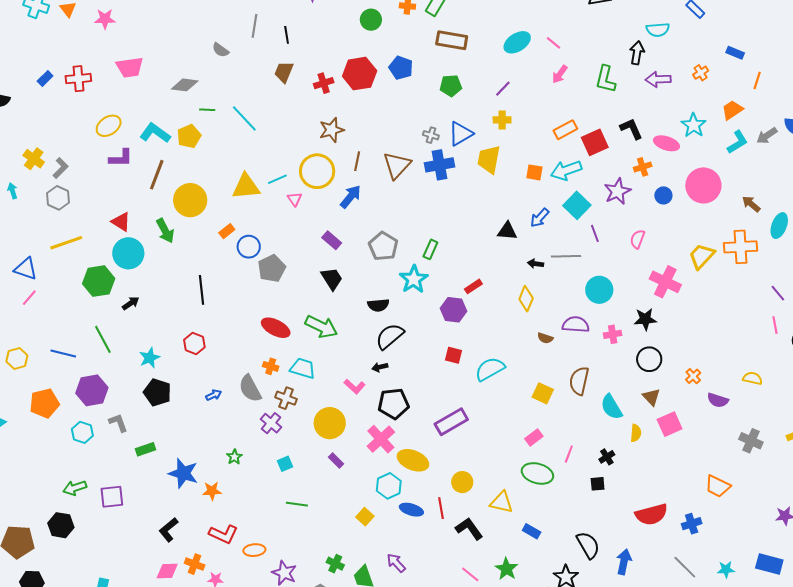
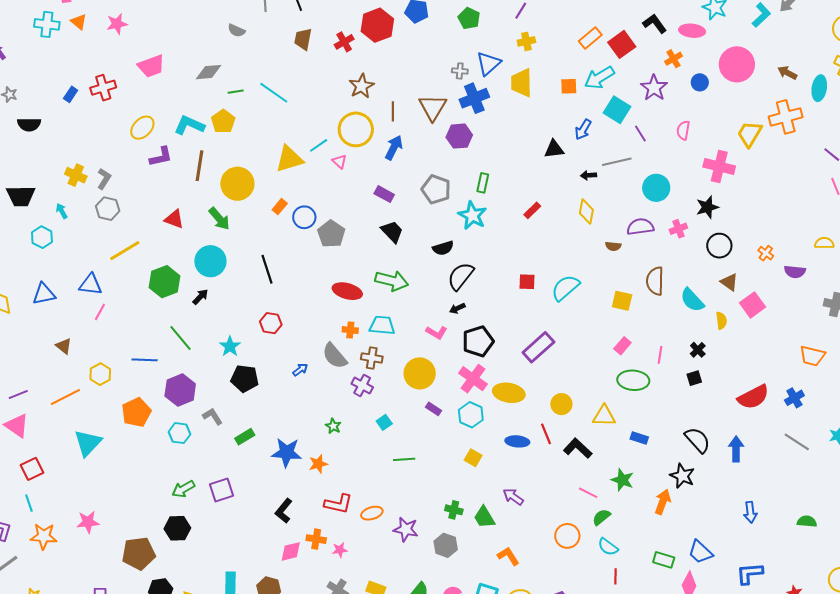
green pentagon: (451, 86) -> (469, 18), turned -30
cyan circle: (128, 253) -> (210, 261), moved
purple hexagon: (454, 310) -> (459, 136), moved
cyan hexagon: (389, 486) -> (471, 415), moved

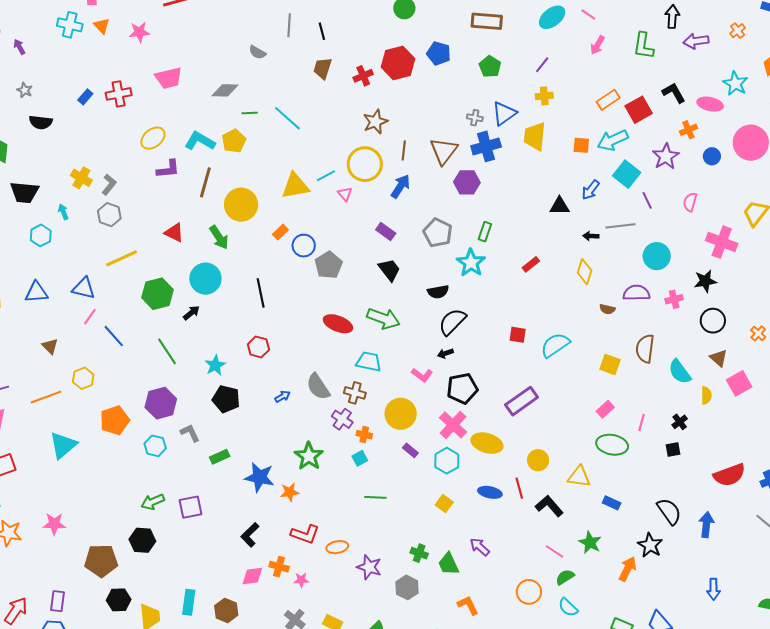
orange cross: (350, 330) -> (364, 435), moved
blue line: (145, 360) -> (114, 336), moved, turned 40
green star: (333, 426) -> (309, 456), size x1.8

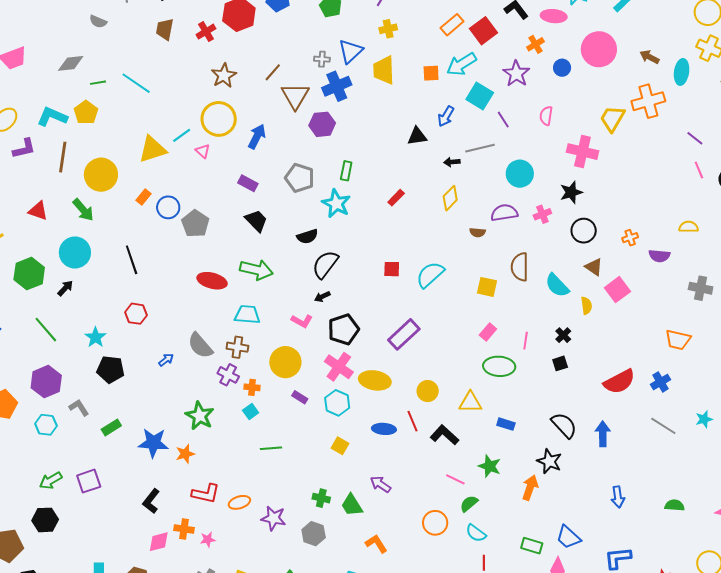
brown line: (404, 150) -> (273, 72), moved, turned 42
yellow diamond: (585, 272) -> (450, 198), turned 35
orange cross: (758, 333) -> (630, 238), turned 35

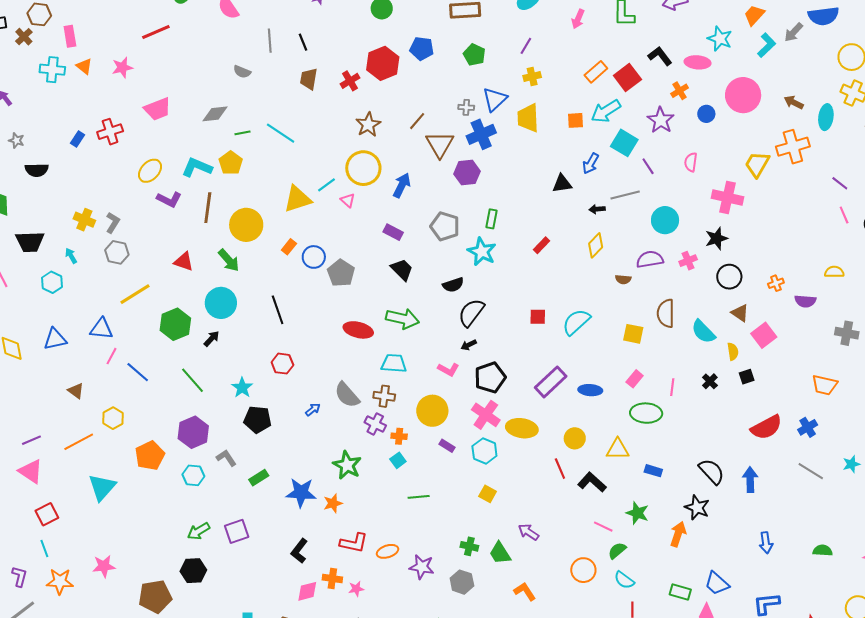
purple L-shape: (24, 149) -> (169, 199), turned 40
black square: (560, 363) -> (747, 377), moved
blue ellipse: (384, 429) -> (590, 390), moved

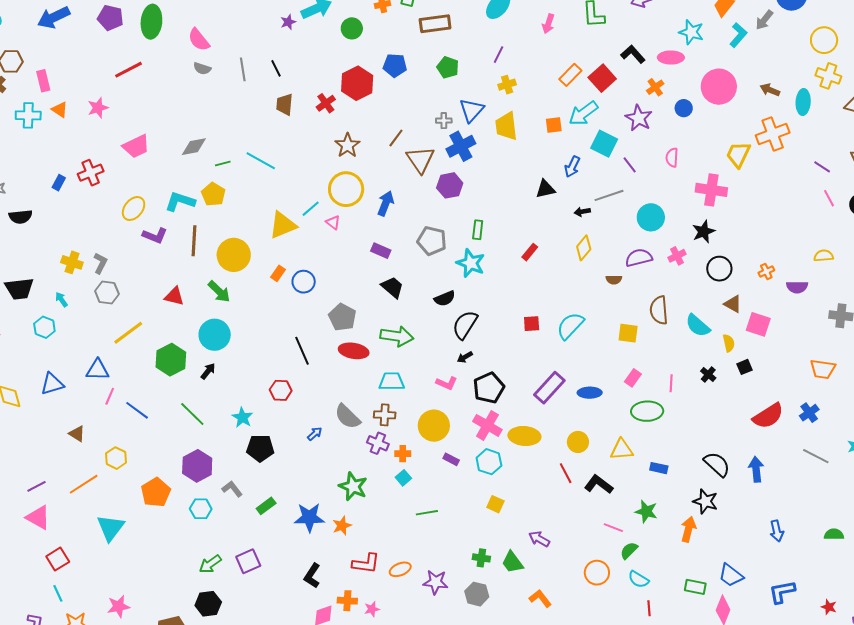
gray semicircle: (242, 72) -> (202, 69), moved
gray pentagon: (341, 273) -> (342, 317), moved
black line: (278, 310) -> (302, 351), moved
pink square: (764, 335) -> (758, 324), turned -30

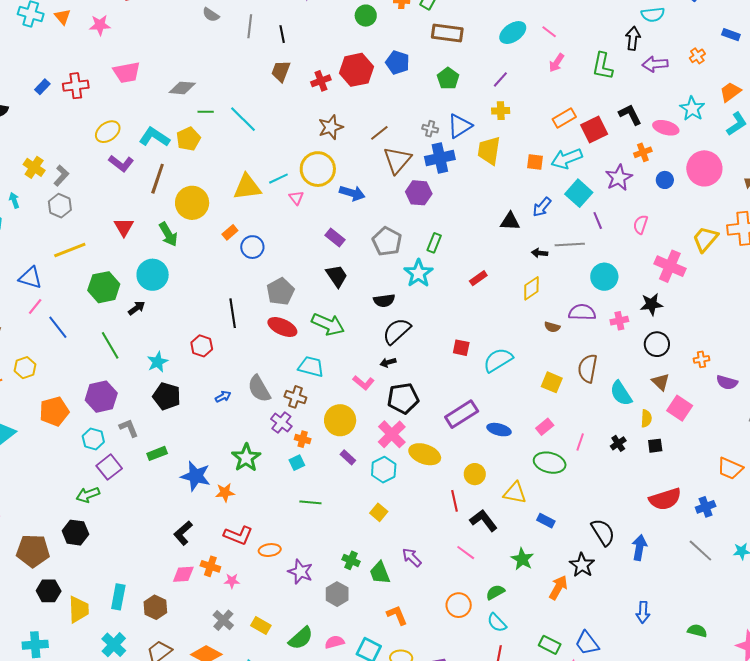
blue arrow: (386, 203) -> (352, 193), turned 70
red triangle: (174, 296) -> (124, 227), turned 30
pink line: (613, 528) -> (466, 553), moved
purple square: (248, 561) -> (109, 467), moved, turned -30

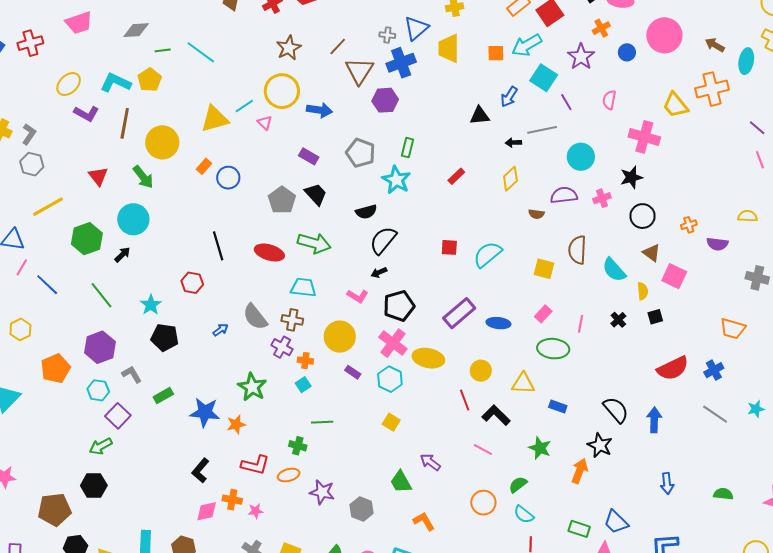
yellow trapezoid: (705, 239) -> (675, 105), turned -72
gray pentagon: (280, 292) -> (282, 200), moved
green cross: (351, 560) -> (298, 446), moved

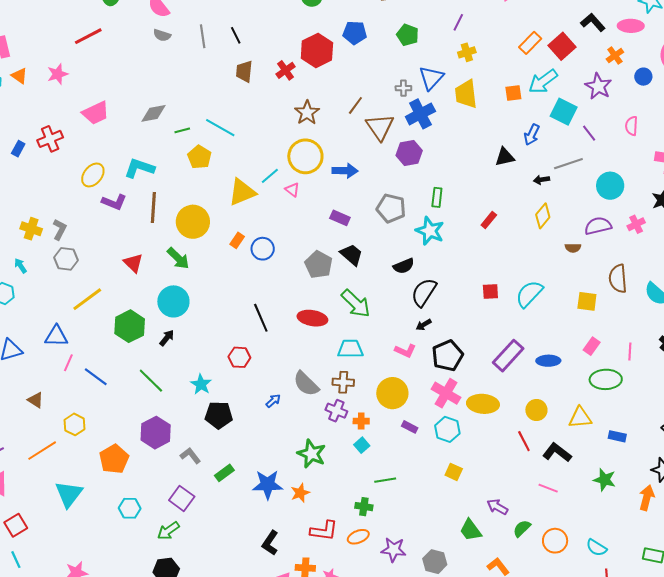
yellow pentagon: (150, 80) -> (199, 157), moved
green arrow: (314, 243) -> (356, 304), turned 36
cyan hexagon: (98, 390) -> (130, 508), moved
green semicircle: (518, 485) -> (522, 528), moved

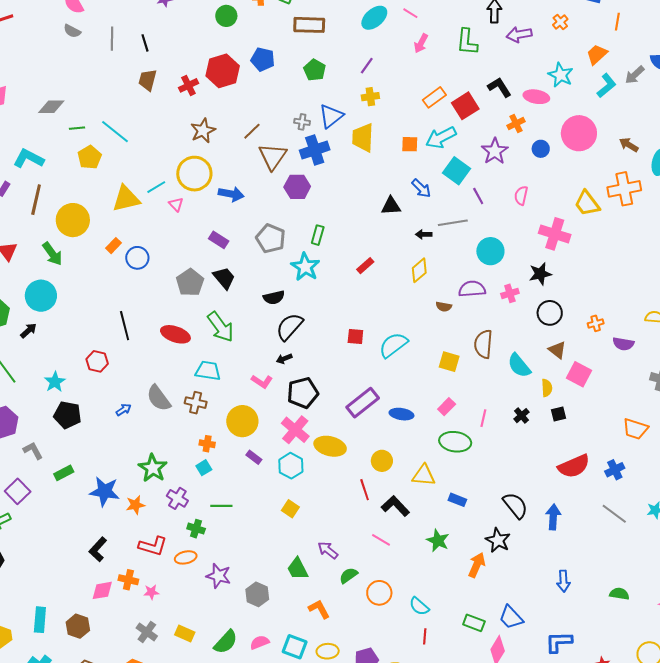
blue arrow: (532, 135) -> (421, 188), turned -80
purple cross: (336, 411) -> (177, 498), moved

